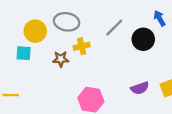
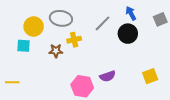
blue arrow: (160, 18) -> (131, 13), moved
purple semicircle: (140, 88) -> (108, 76), moved

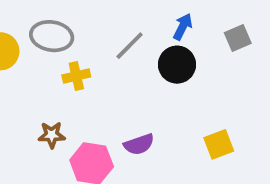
blue arrow: (131, 13) -> (183, 27), turned 56
brown star: (56, 51) -> (52, 135), moved

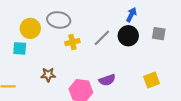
gray square: (238, 38) -> (159, 34), moved, turned 32
gray line: (130, 46) -> (102, 38), moved
brown star: (52, 135) -> (48, 75), moved

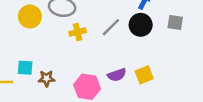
cyan square: (20, 48) -> (25, 68), moved
brown star: (48, 75) -> (47, 78), moved
yellow square: (151, 80) -> (144, 75), moved

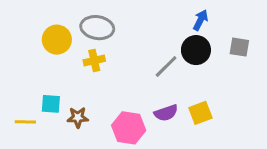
gray line: (111, 27) -> (166, 66), moved
yellow cross: (78, 32) -> (94, 61), moved

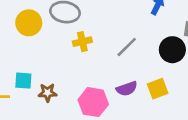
black circle: (196, 50) -> (172, 50), moved
yellow cross: (94, 61) -> (82, 42), moved

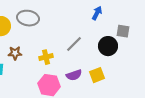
yellow cross: (82, 42) -> (46, 57), moved
brown star: (48, 93) -> (15, 53), moved

